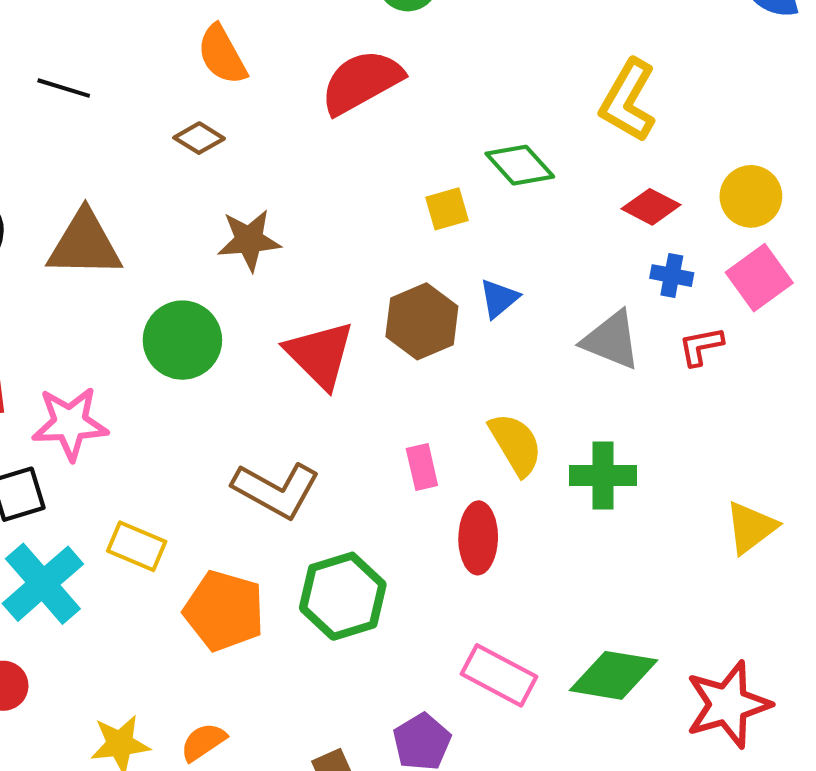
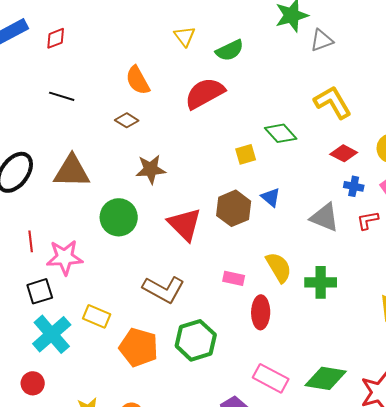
yellow L-shape: (628, 101) -> (333, 102), turned 120
blue triangle: (499, 298) -> (271, 197), turned -40
pink rectangle: (422, 467) -> (234, 278), turned -65

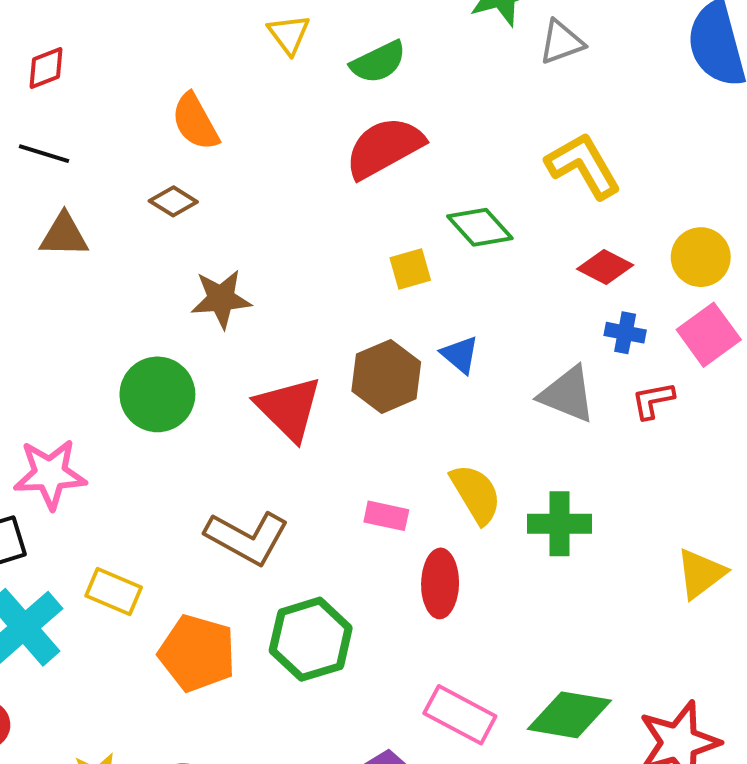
red diamond: (56, 38) -> (46, 68), moved
red semicircle: (205, 93) -> (384, 148), moved
brown triangle: (72, 171) -> (64, 235), moved, size x0.7

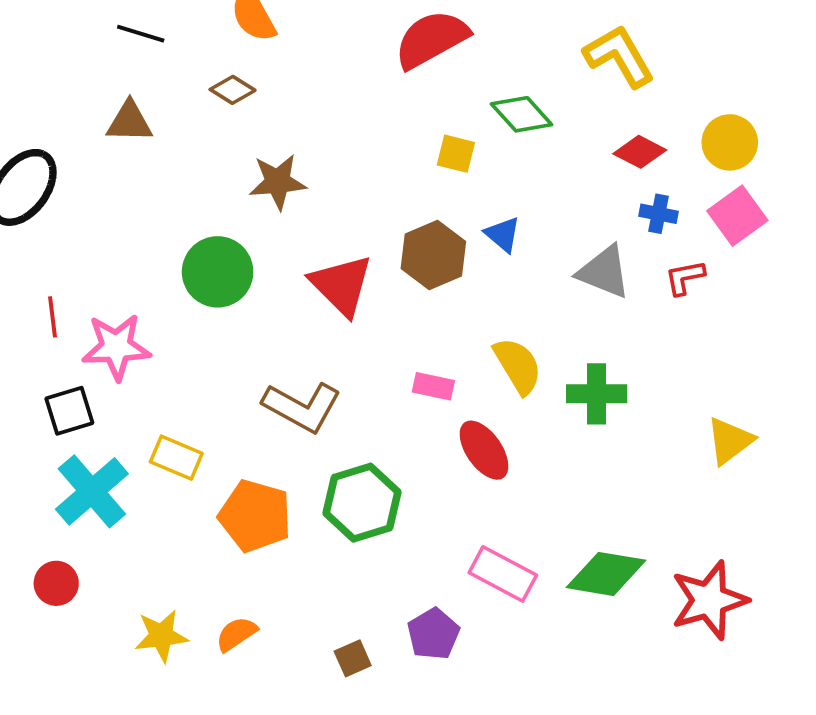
black line: (44, 154) -> (141, 34), moved
yellow square: (410, 269) -> (456, 154), turned 30
red ellipse: (440, 583) -> (484, 450), turned -36

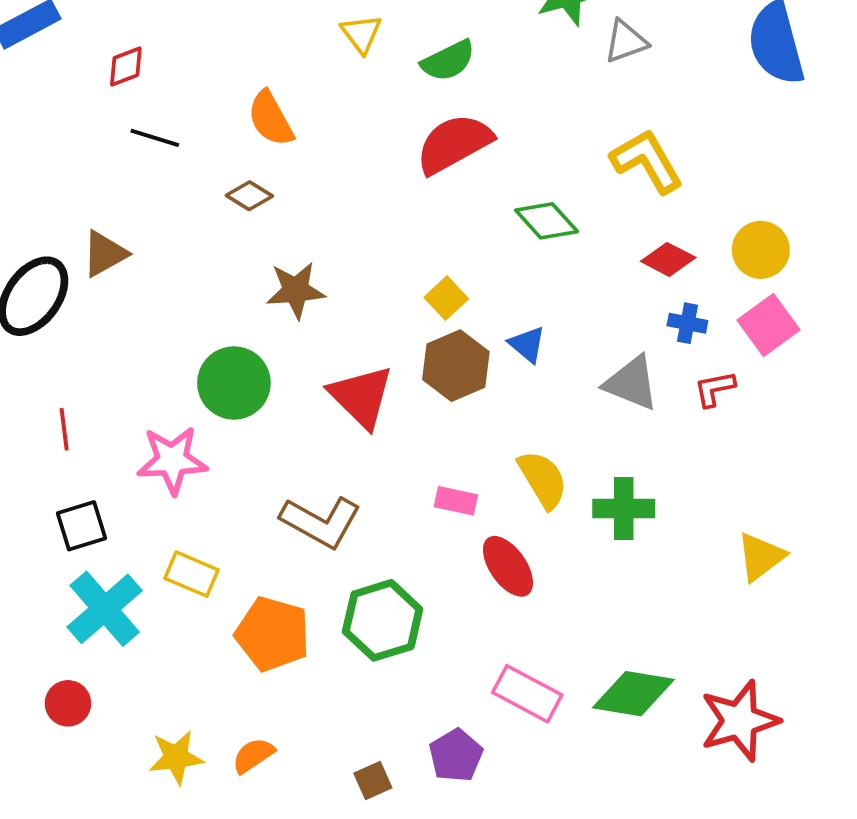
brown triangle: (129, 122) -> (105, 254), moved, turned -30
yellow square: (456, 154) -> (446, 298), moved, turned 33
pink star: (116, 347) -> (172, 460), moved

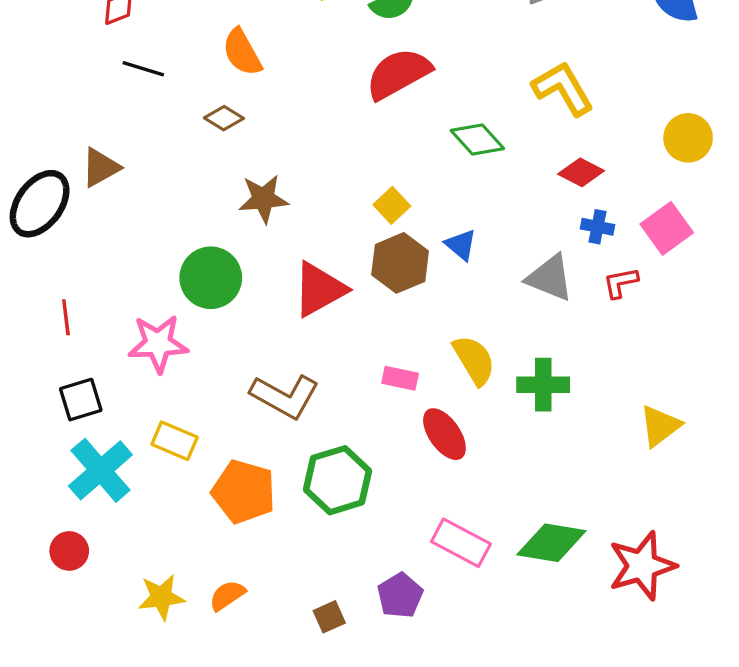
yellow circle: (761, 250) -> (688, 138), moved
red triangle: (361, 396) -> (319, 289), turned 46

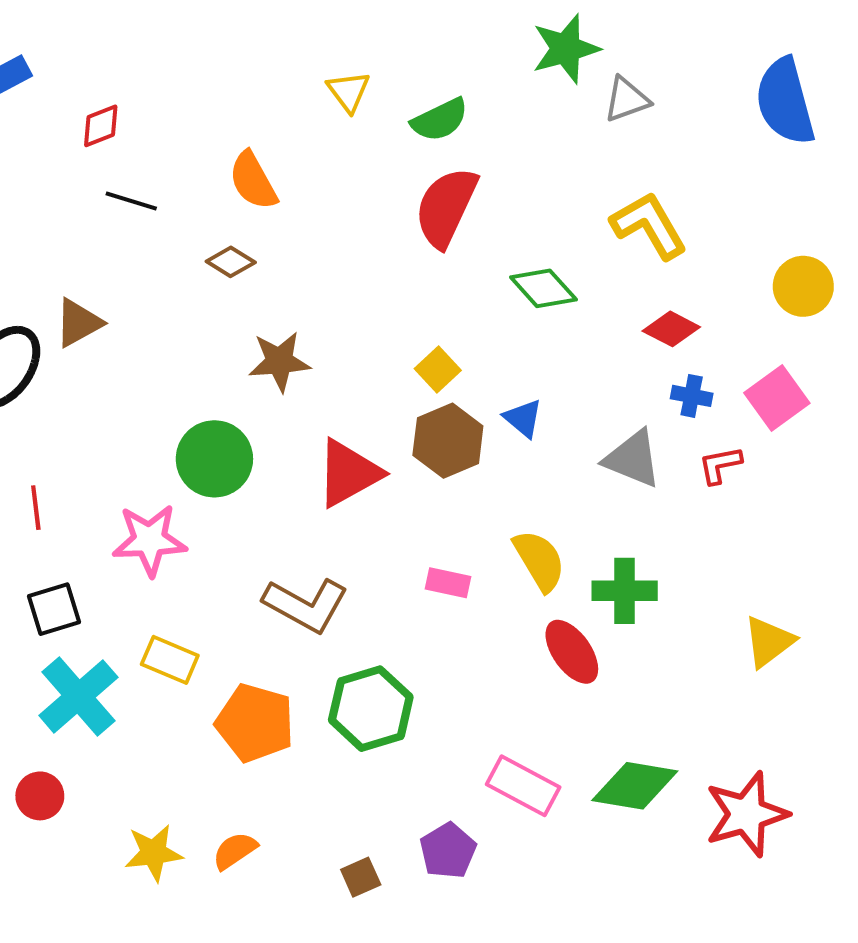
red semicircle: (398, 74) -> (446, 207), turned -36
red ellipse: (444, 434) -> (572, 652), moved

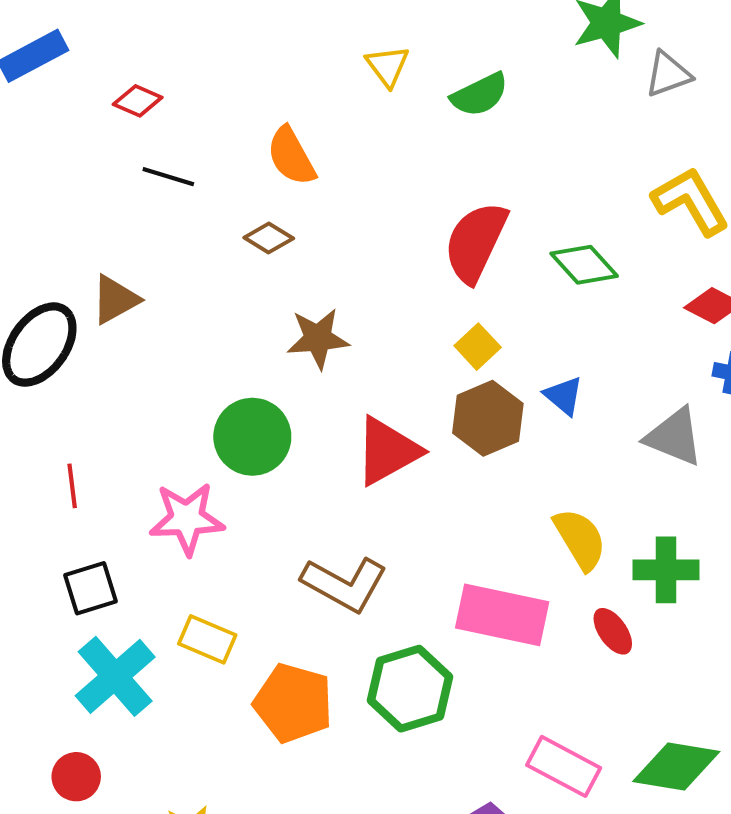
red diamond: (101, 126) -> (138, 101), turned 45
red semicircle: (446, 207) -> (476, 242), moved
pink rectangle: (448, 583) -> (502, 615), moved, size x2.0
red ellipse: (572, 652) -> (613, 631), size x0.7

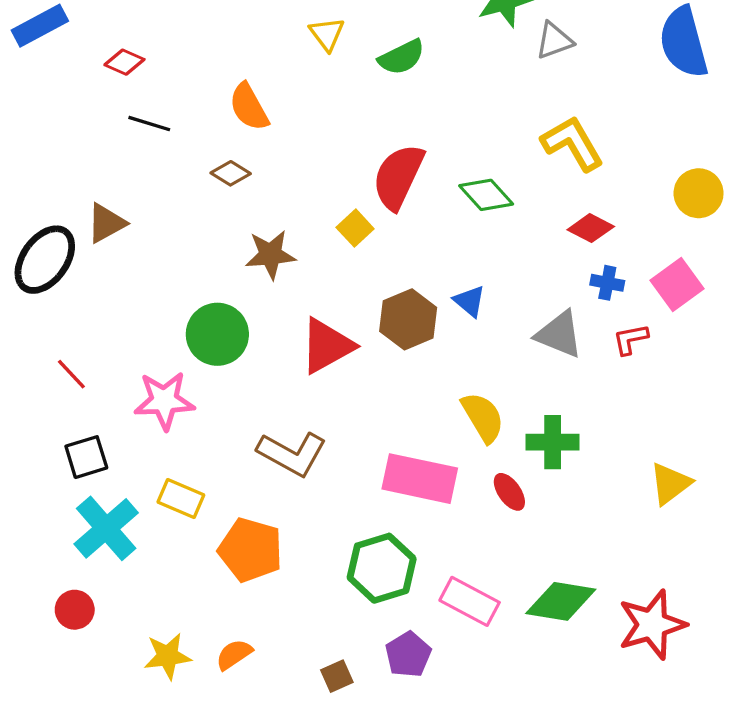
yellow square: (478, 347) -> (355, 228), moved
red line: (72, 486) -> (71, 374), turned -36
green hexagon: (410, 689) -> (382, 568), moved

